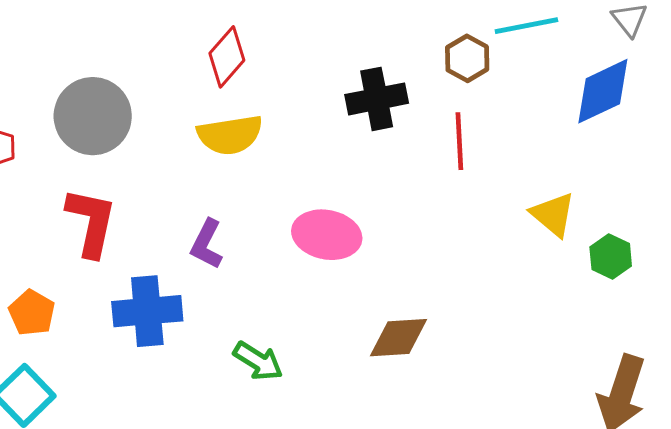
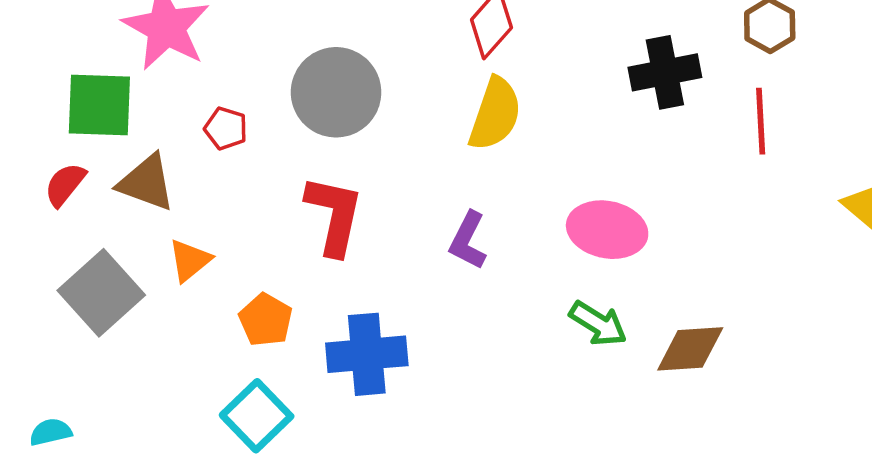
yellow semicircle: (230, 135) -> (495, 114), turned -62
blue cross: (147, 311) -> (367, 354), moved
green arrow: (258, 361) -> (598, 324), moved

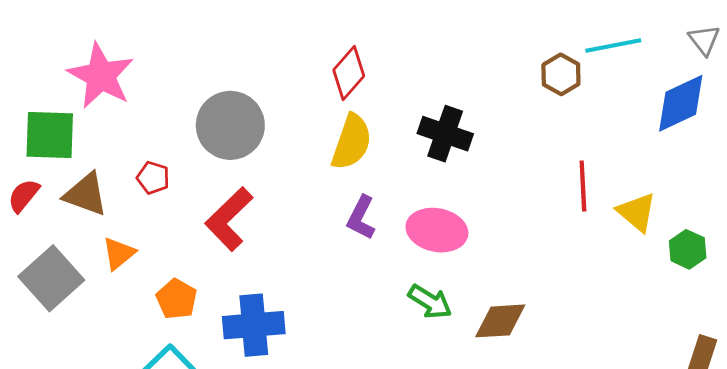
black cross: (665, 72) -> (445, 134), moved, turned 30
red line: (761, 121) -> (583, 186), moved
red pentagon: (226, 128) -> (153, 178), moved
red L-shape: (334, 215) -> (229, 219), turned -146
purple L-shape: (468, 240) -> (361, 218), moved

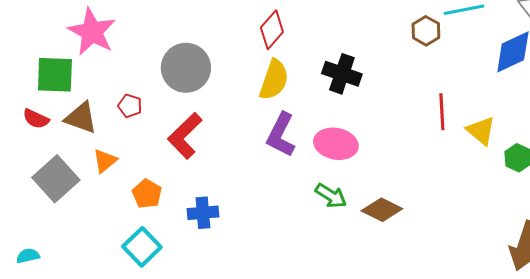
red semicircle: (24, 196) -> (36, 119), turned -104
purple L-shape: (361, 218) -> (281, 135), size x1.4
brown diamond: (500, 321) -> (382, 210), turned 30
blue cross: (254, 325) -> (203, 213), size x0.7

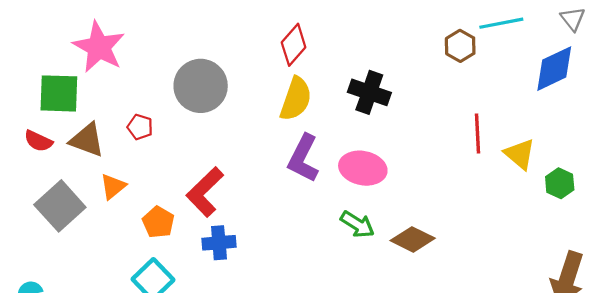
red L-shape: (185, 136) -> (205, 192), moved

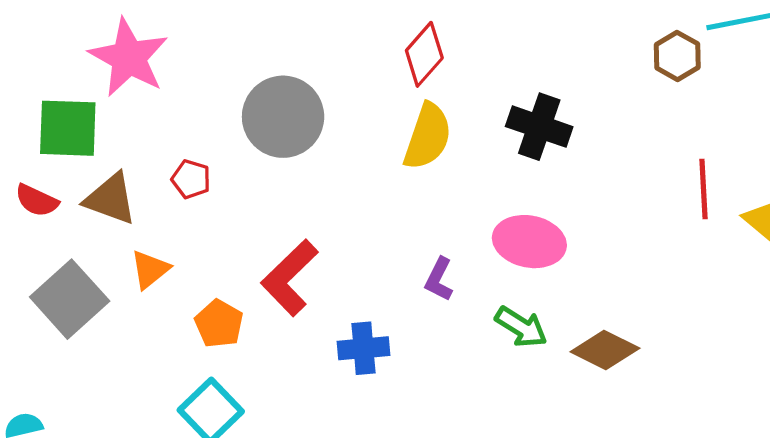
purple L-shape: (303, 158) -> (439, 279), moved, size x0.6
blue cross: (219, 243) -> (364, 348), moved

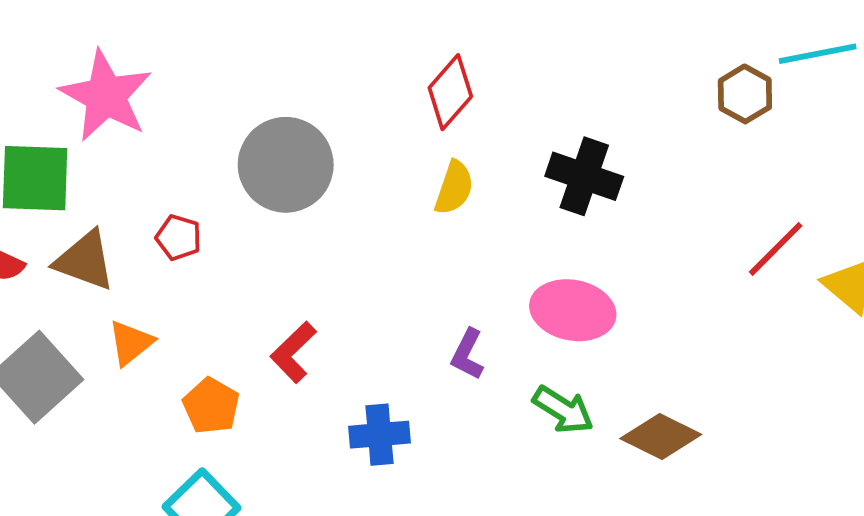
yellow semicircle: (428, 136) -> (454, 188), size x0.7
red line: (703, 189) -> (776, 249), turned 48
red L-shape: (290, 278) -> (293, 352), size x0.7

